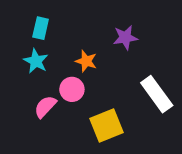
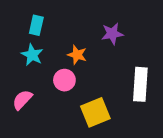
white rectangle: (157, 94) -> (140, 84), turned 40
pink semicircle: (45, 107) -> (22, 100), moved

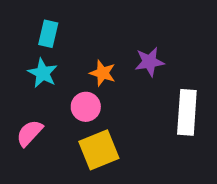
purple star: (112, 34) -> (149, 62), moved
yellow square: (95, 112) -> (99, 150), moved

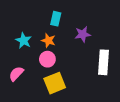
cyan rectangle: (48, 34) -> (56, 19), moved
orange star: (103, 73) -> (48, 40), moved

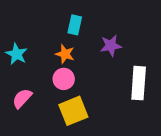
cyan star: (24, 40) -> (17, 54), moved

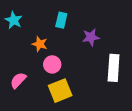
cyan star: (17, 54) -> (14, 20), moved
orange star: (65, 54) -> (40, 44), moved

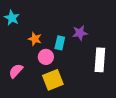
cyan rectangle: (61, 20) -> (60, 43), moved

